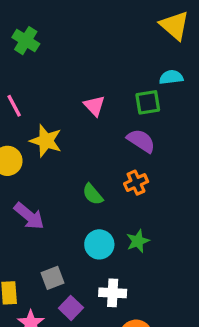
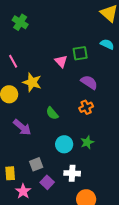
cyan semicircle: (171, 77) -> (107, 44), turned 32
green square: (148, 102) -> (80, 53), moved
green semicircle: (93, 194) -> (52, 113), moved

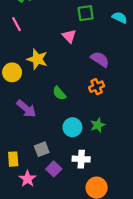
green square: (80, 53) -> (86, 13), moved
pink line: (13, 61) -> (16, 24), moved

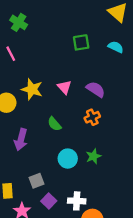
pink triangle: (69, 36) -> (64, 87), moved
purple arrow: (26, 109) -> (21, 140), turned 65
white cross: (81, 159) -> (77, 201), moved

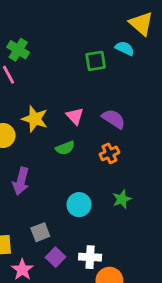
green cross: (19, 22) -> (18, 50), moved
cyan semicircle: (116, 47) -> (125, 48), moved
green semicircle: (54, 124) -> (65, 148), moved, turned -72
green star: (93, 156) -> (122, 199), moved

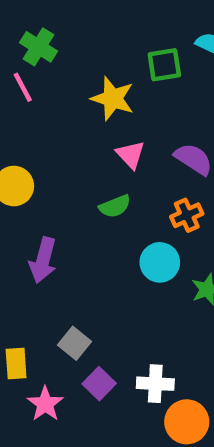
yellow star: (35, 119) -> (113, 98), moved
cyan circle: (79, 205) -> (160, 262), moved
gray square: (40, 232) -> (74, 343), turned -30

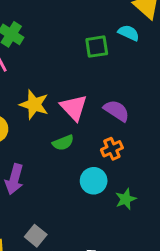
yellow star: (113, 98) -> (34, 105), moved
pink triangle: (131, 155) -> (74, 108), size x1.4

